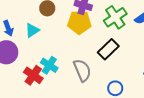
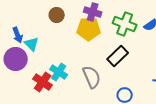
green cross: (115, 17) -> (125, 24), turned -35
cyan triangle: (32, 30) -> (32, 44), moved, turned -42

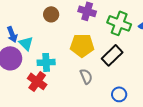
yellow pentagon: (89, 29) -> (82, 45), moved
cyan cross: (59, 72) -> (46, 62), moved, turned -36
gray semicircle: (92, 77) -> (86, 76), size x0.7

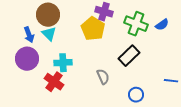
brown circle: (51, 14) -> (48, 15), moved, size x1.5
cyan triangle: (26, 43) -> (49, 34), moved
yellow pentagon: (82, 45) -> (93, 29), moved, turned 30

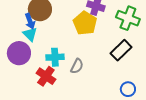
cyan triangle: (49, 34) -> (30, 34), moved
blue arrow: (29, 35) -> (30, 21), moved
gray semicircle: (103, 77) -> (77, 66), moved, turned 49

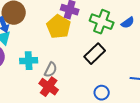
red cross: (46, 76) -> (49, 87), moved

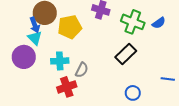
yellow pentagon: (59, 27) -> (70, 27), moved, turned 30
red cross: (49, 87) -> (67, 87), moved, turned 36

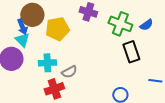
black rectangle: (126, 54) -> (131, 52), moved, turned -65
gray semicircle: (82, 70) -> (69, 72), turned 35

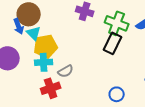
yellow pentagon: (57, 29) -> (46, 46), moved
cyan triangle: (22, 40) -> (34, 33), moved
black rectangle: (131, 52) -> (113, 43), moved, turned 45

